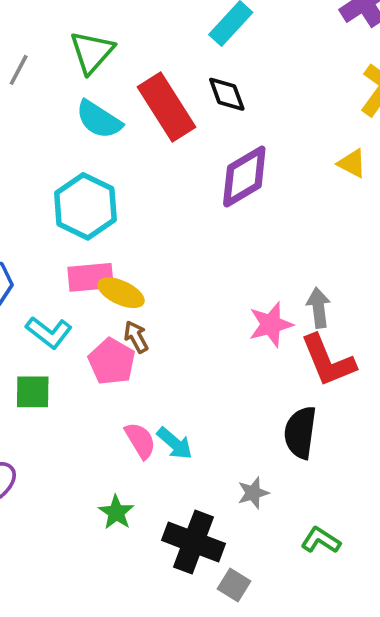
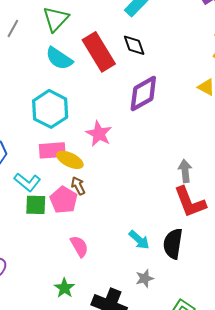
pink star: (271, 324) -> (99, 134), moved, turned -30
green square: (33, 392) -> (36, 205), moved
cyan arrow: (175, 443) -> (139, 240), moved

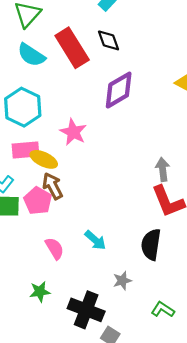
brown arrow: (78, 186) -> (53, 186), size x1.4
cyan arrow: (139, 240) -> (95, 240), moved
green star: (64, 288) -> (40, 292), turned 30

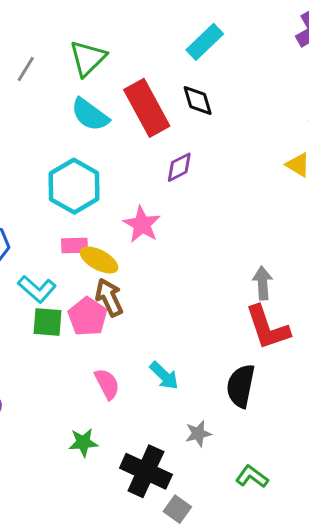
purple diamond: (119, 90) -> (179, 167), moved, size x0.6
pink rectangle: (25, 150) -> (75, 245), size x0.7

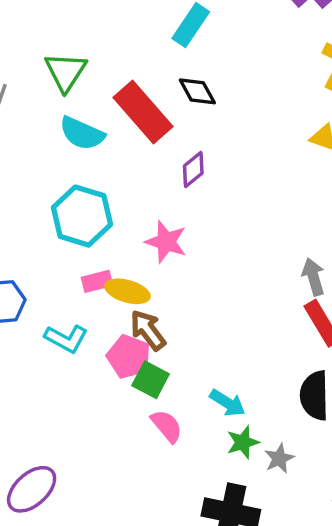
green square: (48, 322) -> (151, 380), moved, turned 36
green star: (83, 442) -> (243, 442), moved

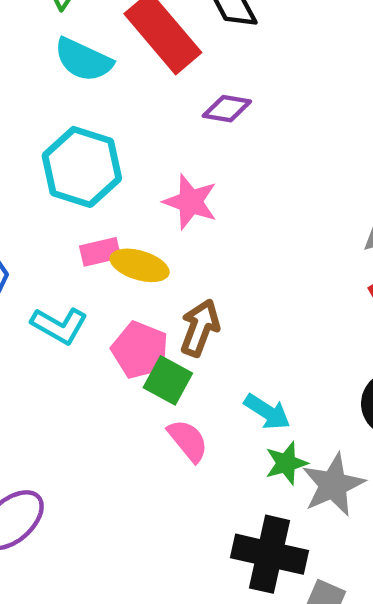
purple diamond: (193, 169) -> (227, 109), turned 48
brown arrow: (148, 330) -> (200, 328), moved, turned 57
gray star: (279, 458) -> (333, 485), size x1.6

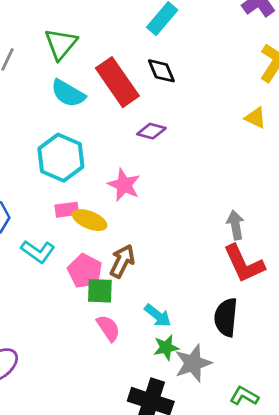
green square: (168, 380) -> (100, 291), turned -32

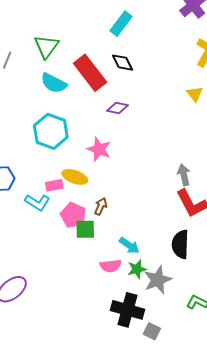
yellow triangle: (256, 118) -> (195, 94), turned 30
pink rectangle: (67, 210) -> (54, 185), moved
brown arrow: (122, 261) -> (101, 206), size x0.7
pink semicircle: (108, 328) -> (111, 266), moved, turned 120

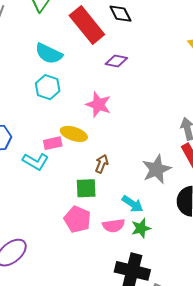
cyan semicircle: (54, 83) -> (49, 54), moved
cyan hexagon: (51, 131) -> (48, 87), size x0.7
pink pentagon: (73, 215) -> (77, 219), moved
gray star: (158, 280) -> (157, 169), moved

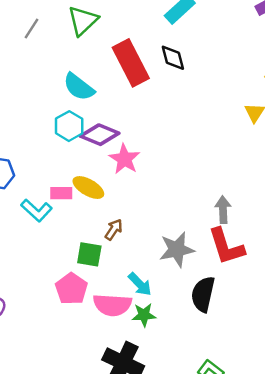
purple diamond: (116, 61) -> (100, 135), moved, size x1.4
pink semicircle: (114, 225) -> (112, 305), size x1.4

